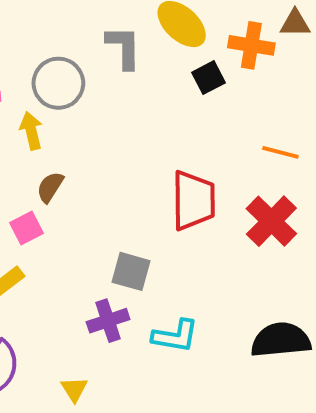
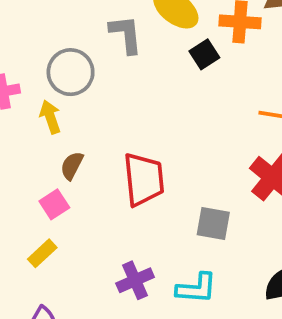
red trapezoid: (193, 200) -> (144, 179), moved
gray square: (131, 271) -> (213, 223), moved

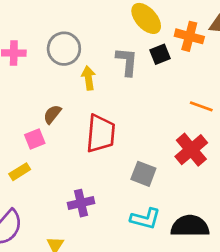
gray L-shape: (126, 34) -> (127, 62), moved
yellow arrow: (50, 117) -> (88, 78), moved
cyan L-shape: (196, 288) -> (145, 219), moved

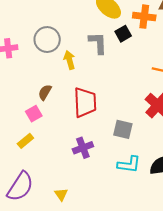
purple cross: (81, 203) -> (83, 148), moved

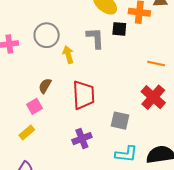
black square: (123, 34) -> (119, 29), turned 35

